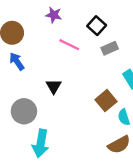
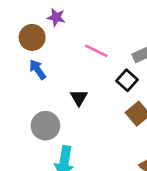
purple star: (54, 15) -> (56, 17), moved
black square: (97, 26) -> (127, 80), moved

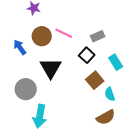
brown circle: (32, 37) -> (42, 36), moved
black triangle: (79, 98) -> (51, 68), size x1.6

